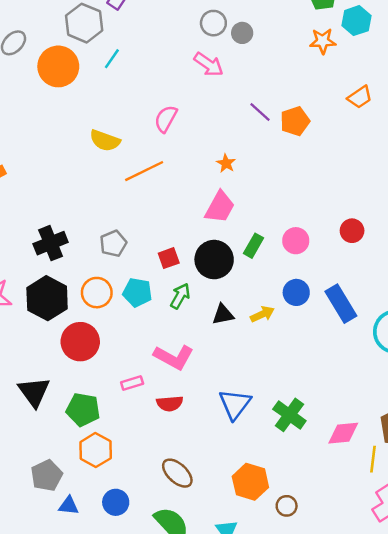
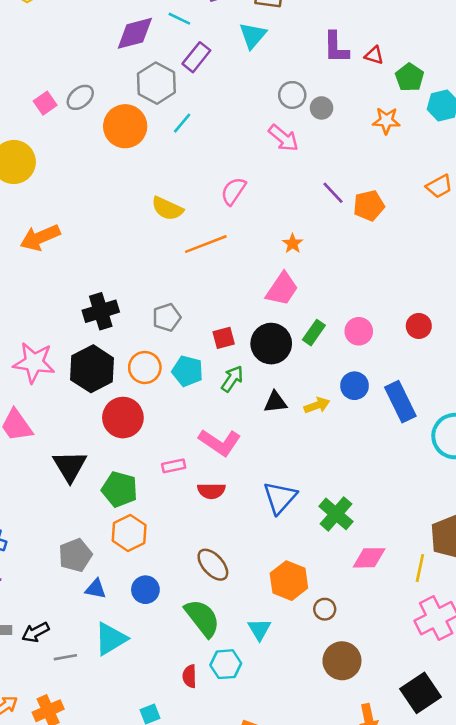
orange star: (323, 41) -> (386, 121), moved
pink diamond: (343, 433) -> (369, 558), moved

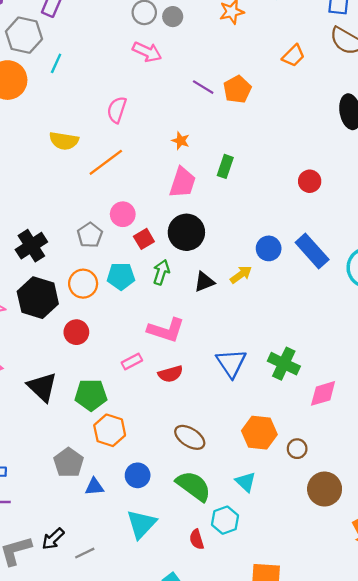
pink circle: (359, 331) -> (123, 214), moved
green rectangle: (314, 333) -> (225, 166), moved
red circle: (123, 418) -> (76, 332), size x0.7
cyan triangle: (111, 639) -> (141, 524), moved

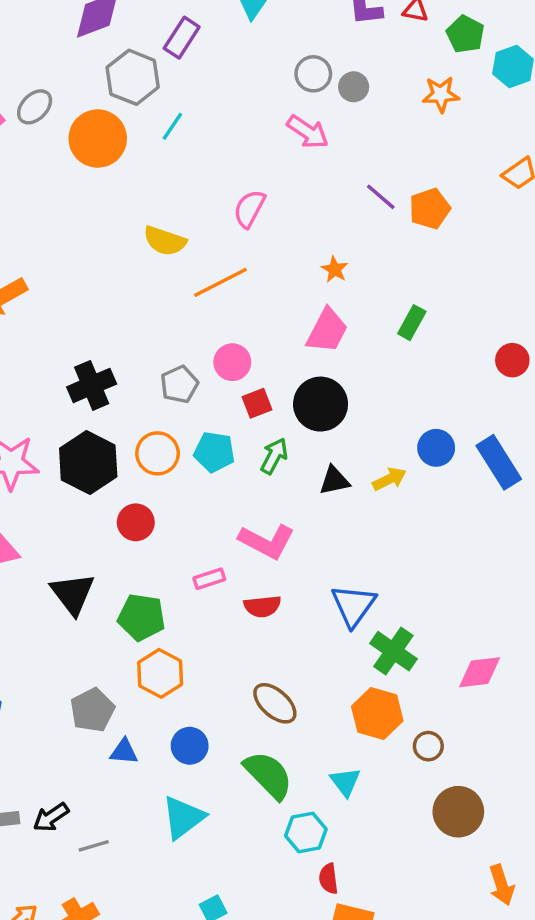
green rectangle: (225, 166) -> (412, 323), moved
green cross: (284, 364) -> (393, 651), moved
red semicircle: (197, 539) -> (329, 879), moved

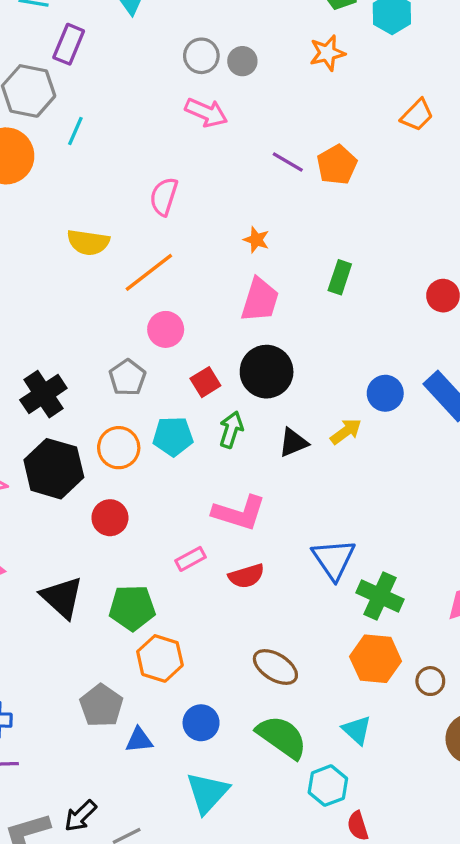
pink circle: (232, 362) -> (166, 329), moved

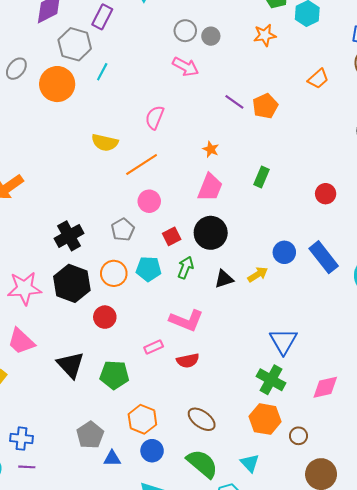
blue triangle: (334, 559) -> (283, 341), moved
orange hexagon: (160, 658) -> (142, 419), moved

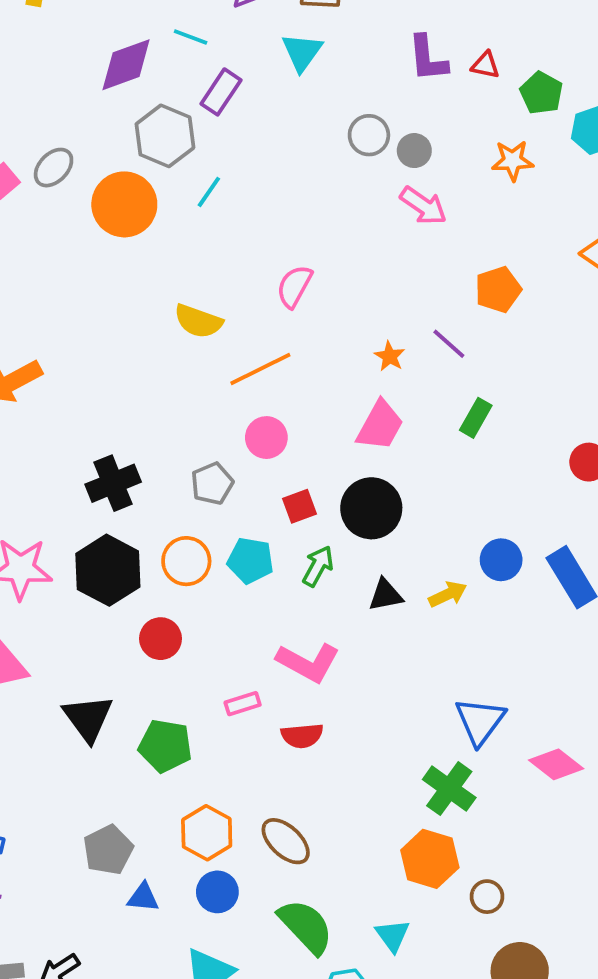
pink arrow: (186, 67) -> (423, 206), moved
purple line: (234, 102) -> (449, 344), moved
pink diamond: (325, 387) -> (556, 764), moved, turned 44
brown ellipse: (202, 419) -> (286, 841), moved

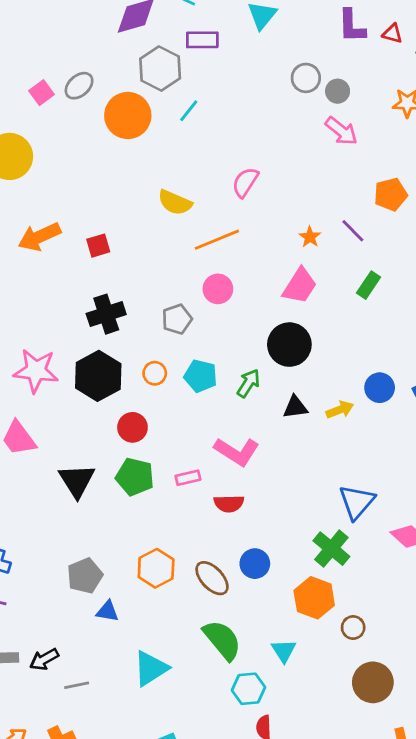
purple rectangle: (221, 92) -> (202, 40), turned 52
red square: (300, 506) -> (98, 246), moved
orange circle: (186, 561) -> (155, 373), size x0.7
green pentagon: (165, 746) -> (135, 477), moved
blue circle: (217, 892) -> (255, 564), moved

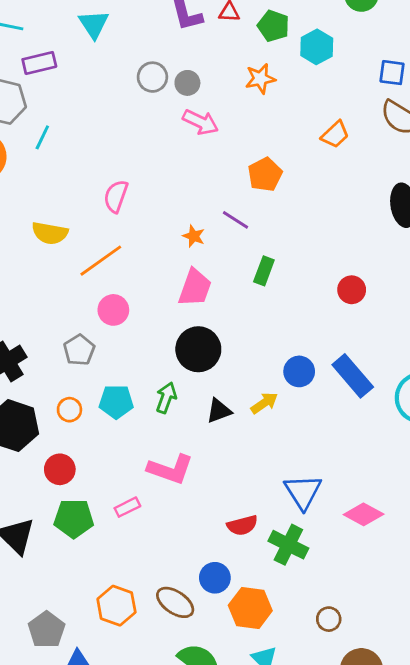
red semicircle: (229, 504) -> (242, 525), moved
orange hexagon: (314, 598) -> (250, 608), moved

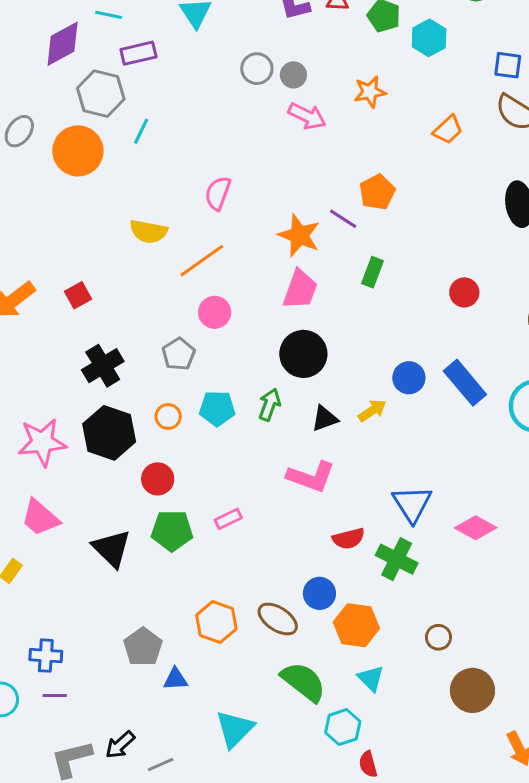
orange star: (260, 79) -> (370, 92), moved
orange pentagon: (265, 174) -> (377, 192), moved
orange star: (194, 236) -> (299, 235), size x1.8
pink L-shape: (170, 469) -> (311, 477), moved

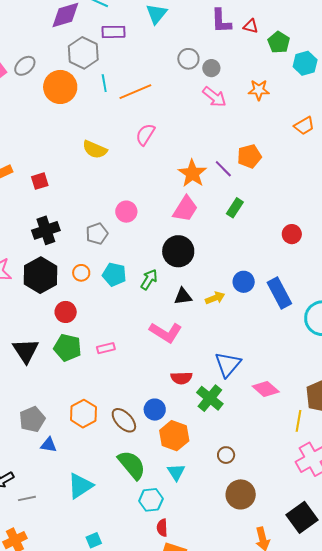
cyan line: (141, 131) -> (104, 83), turned -48
orange line: (202, 261) -> (135, 92), moved

